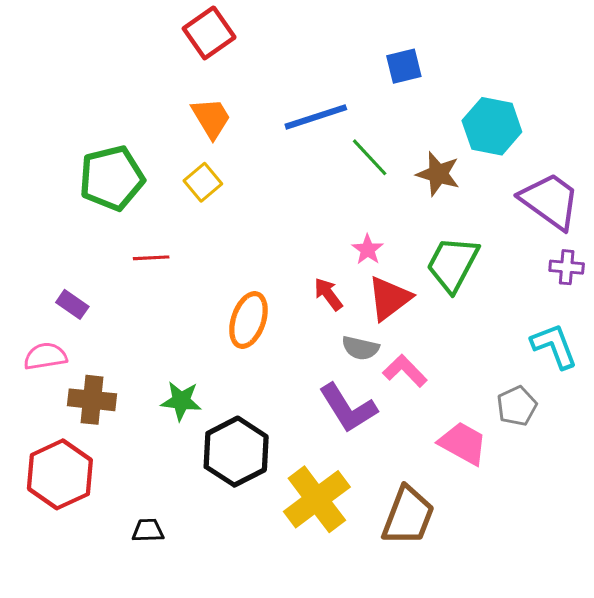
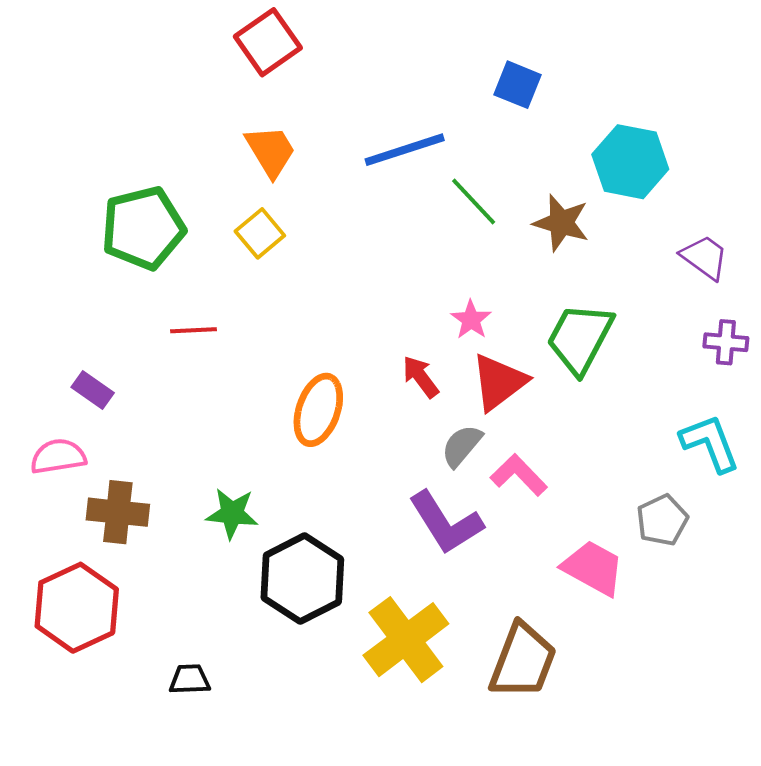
blue square: (404, 66) -> (517, 85), turned 36
purple trapezoid: (550, 201) -> (705, 257), size x0.6
gray semicircle: (360, 348) -> (462, 446), turned 117

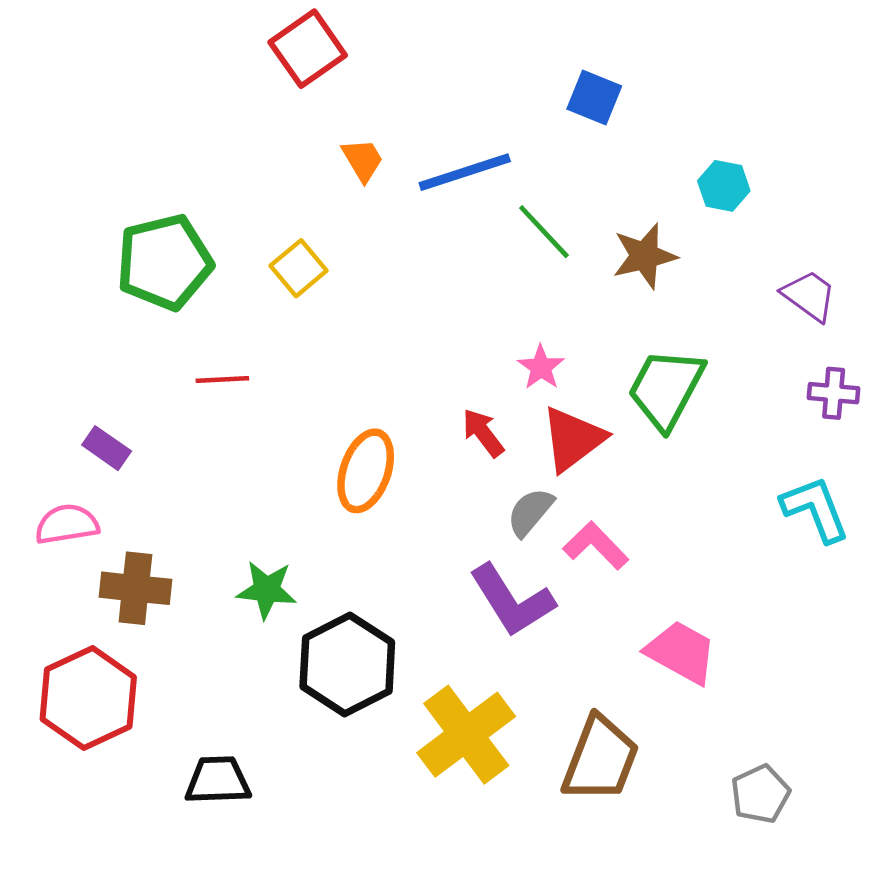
orange trapezoid: (271, 151) -> (363, 160), moved, size x0.7
cyan hexagon: (630, 162) -> (724, 186), size x0.6
brown star: (561, 223) -> (645, 256), turned -30
gray pentagon: (662, 520) -> (760, 794), moved
black trapezoid: (190, 679) -> (218, 780), size x1.4

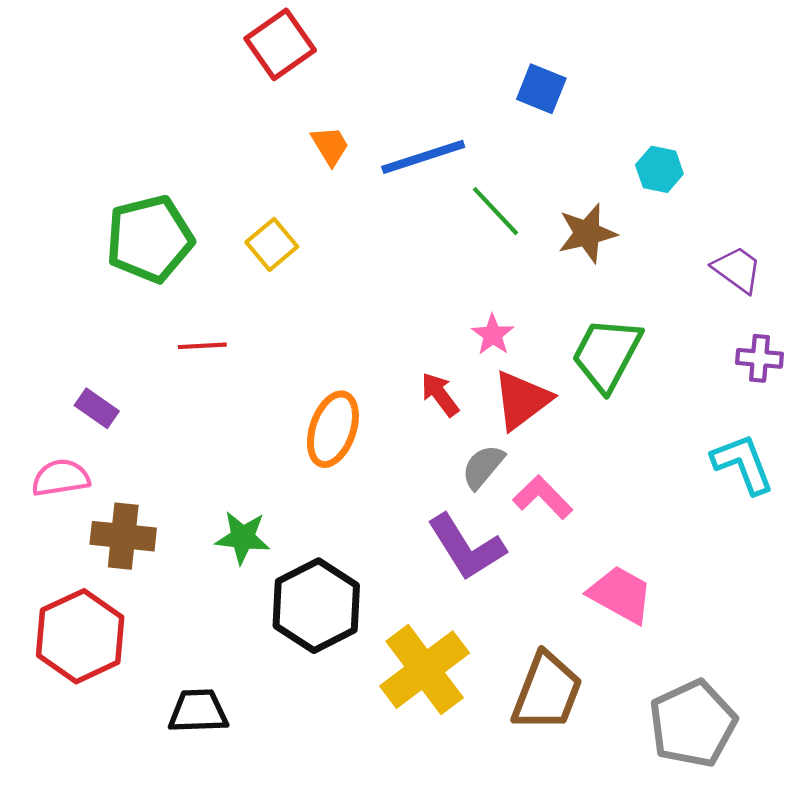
gray pentagon: (760, 794) -> (693, 724), size x1.6

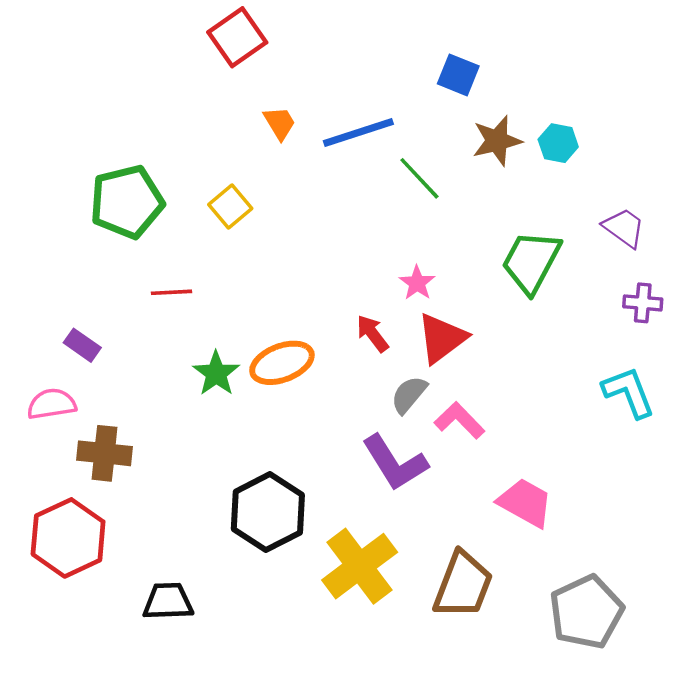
brown star: (587, 233) -> (497, 141), moved
green trapezoid: (607, 354) -> (531, 262), moved
orange ellipse: (333, 429) -> (282, 363), turned 50
green star: (243, 538) -> (216, 373), moved, turned 30

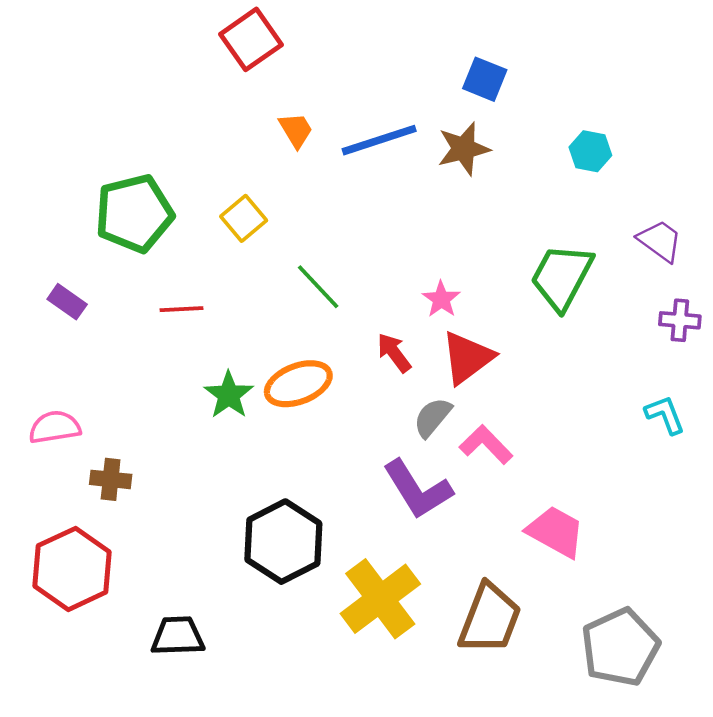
brown star: (497, 141) -> (464, 149), moved
green line: (419, 178) -> (318, 287), moved
purple rectangle: (82, 345) -> (67, 302), moved
cyan L-shape: (629, 392) -> (665, 415), size x0.7
brown cross: (105, 453) -> (111, 479), size x0.7

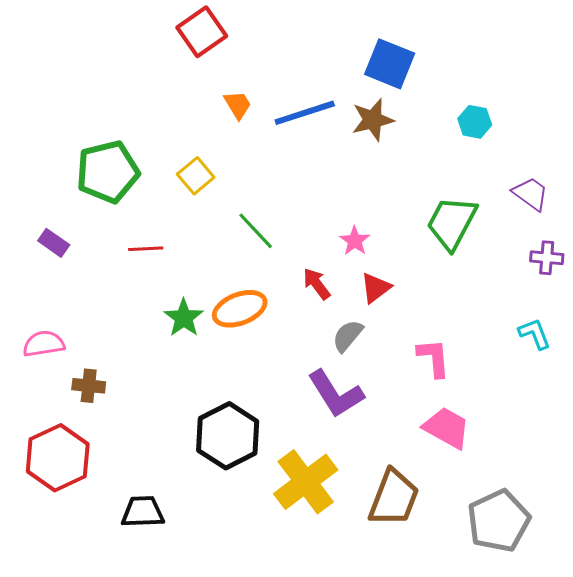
blue square: (485, 79) -> (390, 64), size x1.4
red triangle: (467, 358) -> (376, 288), size x0.7
pink L-shape: (486, 445) -> (434, 358), moved, turned 39

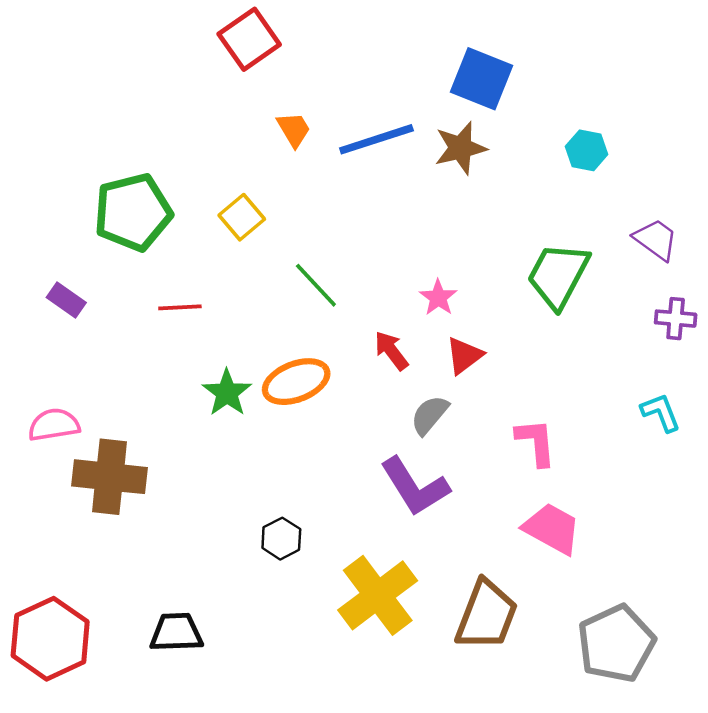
brown cross: (89, 386) -> (110, 477), size x1.8
black hexagon: (228, 436) -> (281, 539), size x0.5
red hexagon: (58, 458) -> (50, 639), moved

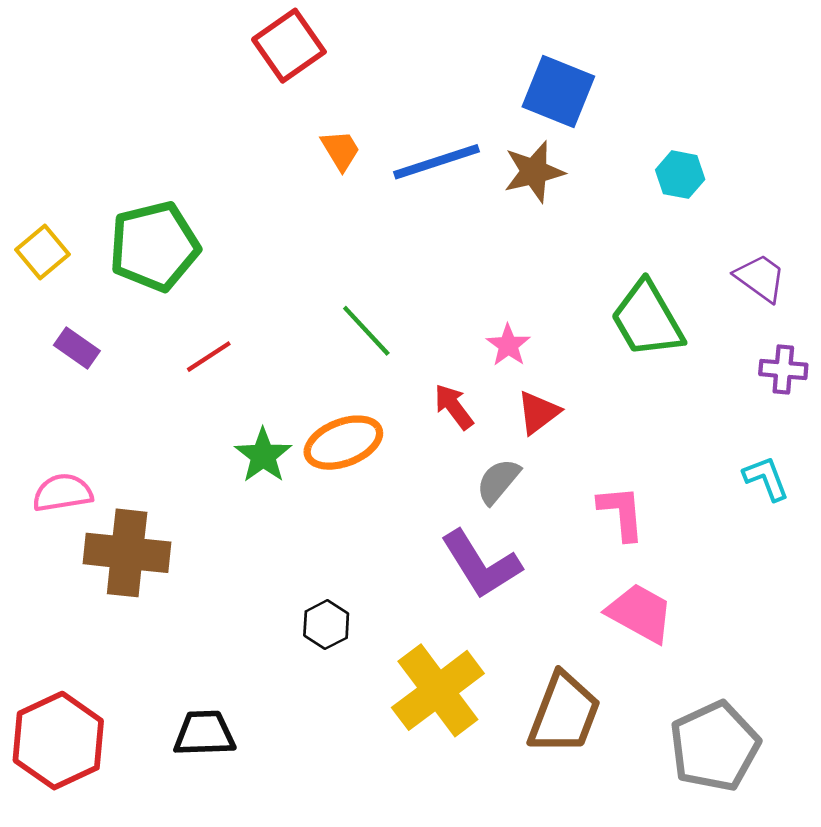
yellow square: (242, 217) -> (42, 252), moved
green trapezoid: (558, 275) -> (647, 319), turned -58
red line: (180, 307) -> (209, 357), turned -30

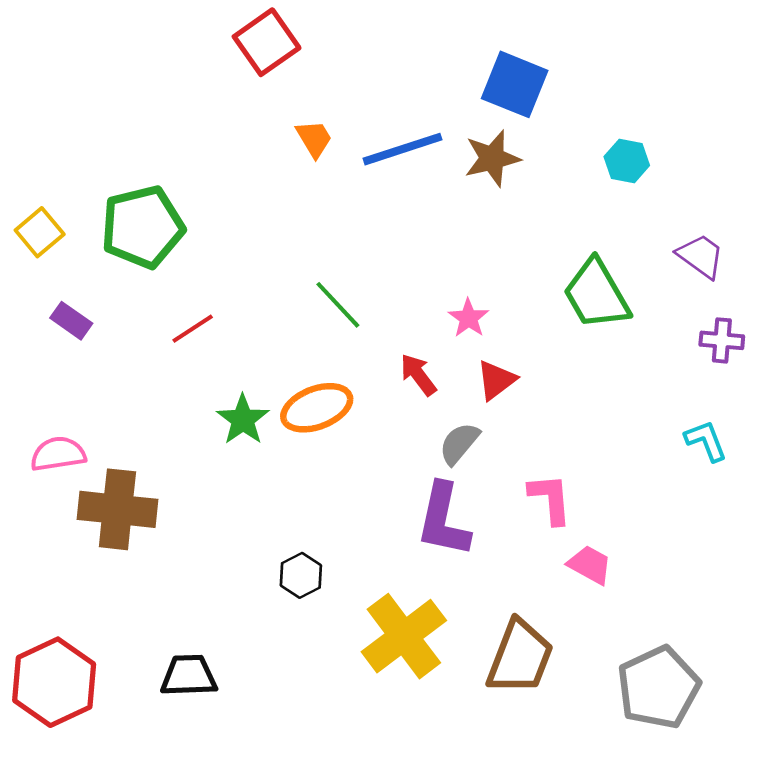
pink L-shape: (621, 513) -> (550, 499), moved
purple L-shape: (481, 564) -> (443, 520), turned 44
pink trapezoid: (640, 613) -> (590, 565), size x0.7

